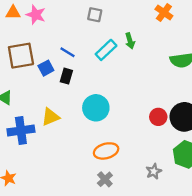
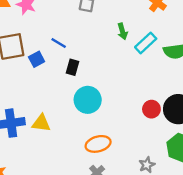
cyan rectangle: (106, 50) -> (146, 43), moved
black rectangle: (66, 76) -> (73, 67), moved
yellow triangle: (50, 117) -> (41, 123), moved, turned 30

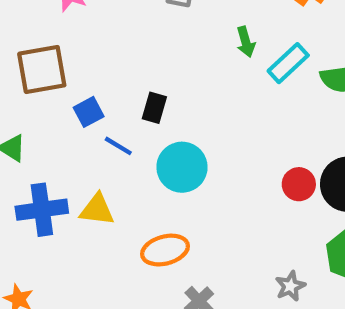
blue line: (59, 43) -> (118, 146), moved
blue square: (37, 59) -> (89, 112), moved
orange ellipse: (98, 144) -> (165, 250), moved

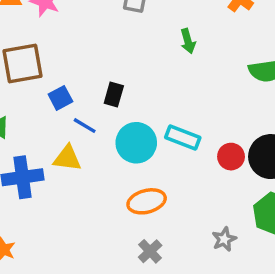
cyan rectangle: (288, 63) -> (183, 138), moved, turned 64
yellow triangle: (97, 210) -> (67, 158), moved
orange ellipse: (165, 250) -> (147, 201), moved

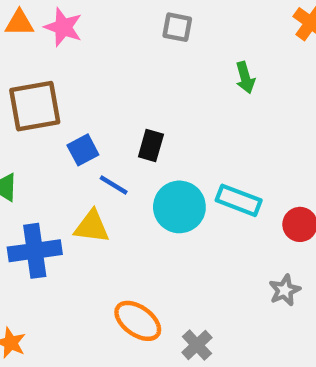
orange ellipse: (147, 201) -> (138, 321), moved, turned 51
gray star: (224, 239) -> (285, 290), moved

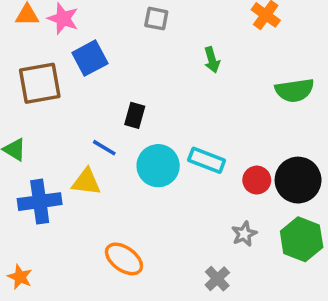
blue square: (83, 150) -> (90, 58), moved, size x1.4
gray cross: (197, 345) -> (217, 279), moved

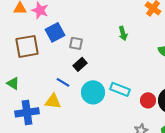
gray square: (156, 19) -> (76, 43), moved
black rectangle: (135, 115) -> (80, 64), turned 32

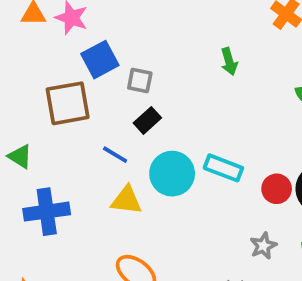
brown square: (27, 46) -> (68, 103), moved
yellow triangle: (53, 101) -> (126, 200), moved

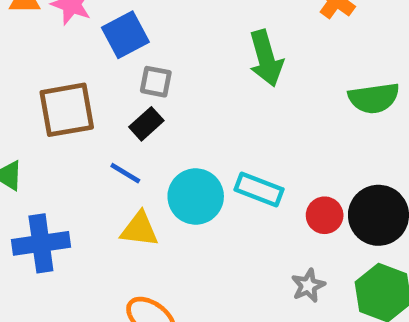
blue square: (100, 60) -> (125, 35), moved
green arrow: (229, 61) -> (266, 58), size x1.6
black rectangle: (147, 120) -> (146, 124), moved

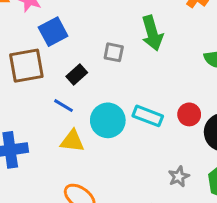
blue square: (125, 35) -> (53, 32), moved
gray square: (156, 82) -> (114, 52), moved
red circle: (325, 215) -> (189, 114), moved

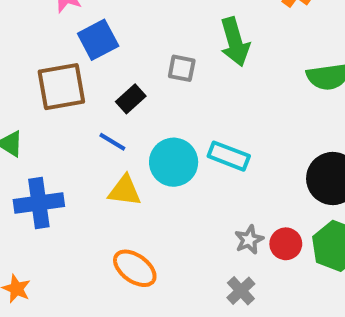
red circle: (189, 114) -> (286, 244), moved
gray star: (179, 177) -> (249, 240), moved

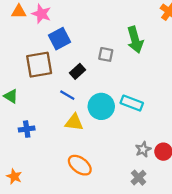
blue cross: (39, 203) -> (27, 129), size x0.6

